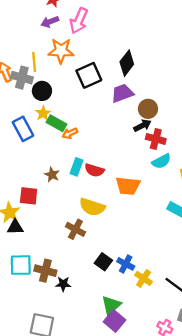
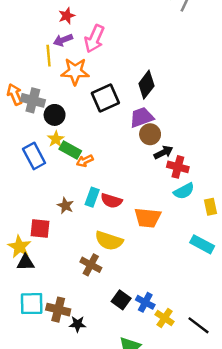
yellow line: (34, 62) -> (49, 56), moved
brown circle: (148, 109) -> (150, 134), moved

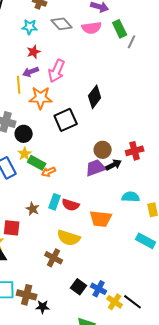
black diamond: (146, 85) -> (95, 97), moved
purple trapezoid: (142, 117) -> (96, 168), moved
red cross: (178, 167) -> (135, 151), moved, turned -30
cyan semicircle: (184, 191) -> (131, 197), turned -150
black line: (198, 325) -> (133, 302), moved

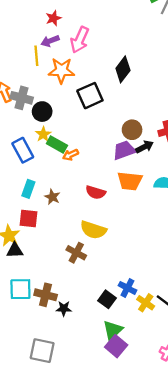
cyan rectangle: (55, 202) -> (28, 189), moved
orange trapezoid: (101, 219) -> (130, 181), moved
black square: (79, 287) -> (107, 299), moved

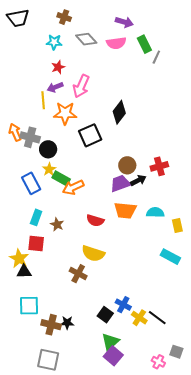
orange arrow: (71, 155) -> (73, 187), size x1.5
brown cross: (46, 295) -> (51, 325), moved

